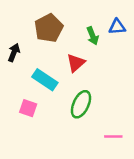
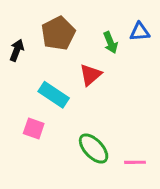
black arrow: (14, 53) -> (17, 50), moved
green ellipse: (81, 104) -> (94, 148), moved, turned -68

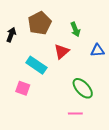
blue triangle: (140, 32) -> (97, 50), moved
green ellipse: (94, 148) -> (83, 88), moved
pink line: (135, 162) -> (75, 114), moved

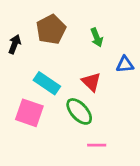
red triangle: (62, 52) -> (91, 82), moved, turned -35
pink square: (23, 88) -> (29, 113), size x1.5
green ellipse: (83, 88) -> (79, 111), moved

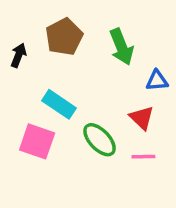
green arrow: (97, 37) -> (121, 47), size x1.5
red triangle: (91, 82) -> (142, 118), moved
pink line: (97, 145) -> (143, 157), moved

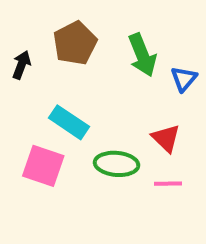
blue triangle: (157, 81) -> (184, 79), moved, turned -45
green ellipse: (100, 140) -> (117, 164), turned -42

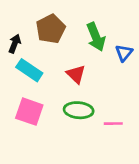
cyan rectangle: (69, 122) -> (29, 70), moved
red triangle: (166, 138) -> (76, 74), moved

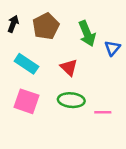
black arrow: (15, 44) -> (13, 24), moved

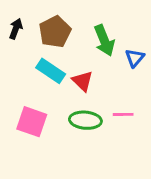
cyan rectangle: (26, 64) -> (51, 71), moved
pink line: (103, 112) -> (123, 114), moved

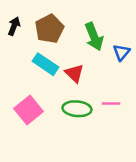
pink square: (32, 122) -> (28, 110), turned 32

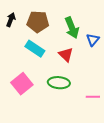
brown pentagon: (49, 29) -> (38, 22), turned 30
red triangle: (74, 73) -> (66, 55), moved
pink line: (111, 103) -> (93, 97), moved

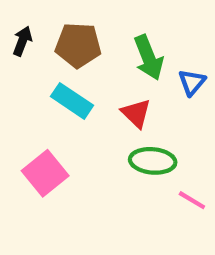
green ellipse: (59, 83) -> (153, 161), moved
pink line: (93, 97) -> (192, 200), turned 32

